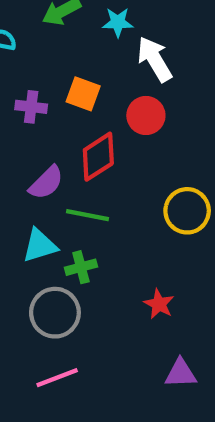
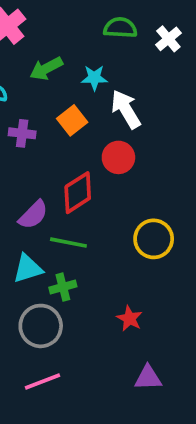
orange square: (83, 94) -> (72, 120), moved, turned 32
purple cross: (31, 107) -> (22, 133), moved

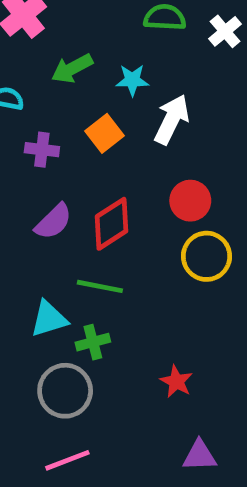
white arrow: (126, 109) -> (172, 119), turned 57
red circle: (118, 157) -> (190, 201), moved
purple semicircle: (33, 215) -> (53, 221), moved
yellow circle: (154, 239) -> (207, 256), moved

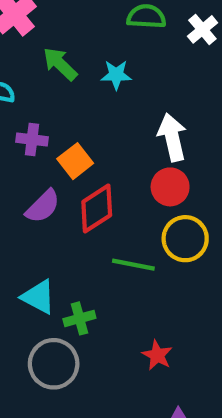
green arrow: (72, 68) -> (60, 64), turned 72
white arrow: (172, 119) -> (172, 137), moved, turned -39
orange square: (104, 133) -> (75, 161), moved
green line: (100, 286) -> (133, 265), moved
cyan triangle: (49, 319) -> (39, 297), turned 45

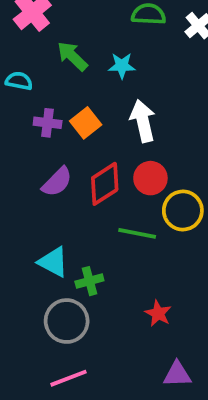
white arrow: (172, 137) -> (143, 121), moved
orange square: (75, 161) -> (86, 123), moved
red circle: (170, 187) -> (150, 178), moved

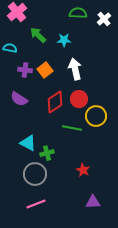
purple semicircle: (57, 182) -> (19, 99), moved, turned 78

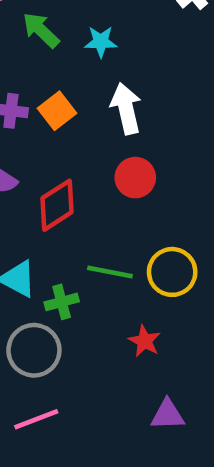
red diamond: (55, 102) -> (57, 205), moved
yellow circle: (96, 116) -> (172, 272), moved
green line: (72, 128) -> (110, 272), moved

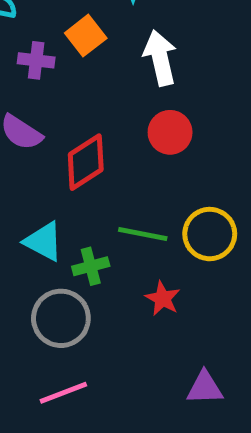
orange square: (57, 111) -> (86, 36), moved
red star: (144, 341) -> (163, 298), moved

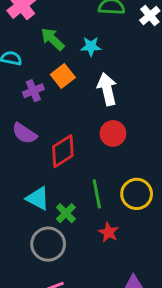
purple cross: (36, 60) -> (33, 91), turned -30
green line: (143, 234) -> (97, 194), turned 68
green cross: (91, 266) -> (66, 213), turned -30

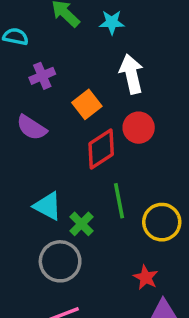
orange square: (63, 76) -> (87, 104), moved
red diamond: (63, 151) -> (101, 149), moved
yellow circle: (137, 194) -> (162, 222), moved
red star: (109, 232) -> (146, 277), moved

